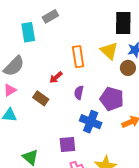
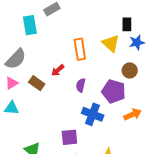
black rectangle: (123, 23) -> (127, 24), moved, size x0.6
brown circle: (128, 68) -> (130, 70), moved
brown rectangle: (41, 98) -> (37, 83), moved

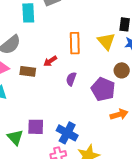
brown rectangle: (37, 83) -> (28, 71), turned -35
blue cross: (93, 114) -> (67, 133), moved
purple square: (69, 137) -> (36, 127), moved

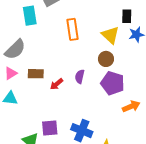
orange rectangle: (75, 43) -> (72, 29), moved
red arrow: (50, 61) -> (57, 84), moved
brown circle: (122, 70) -> (106, 59), moved

